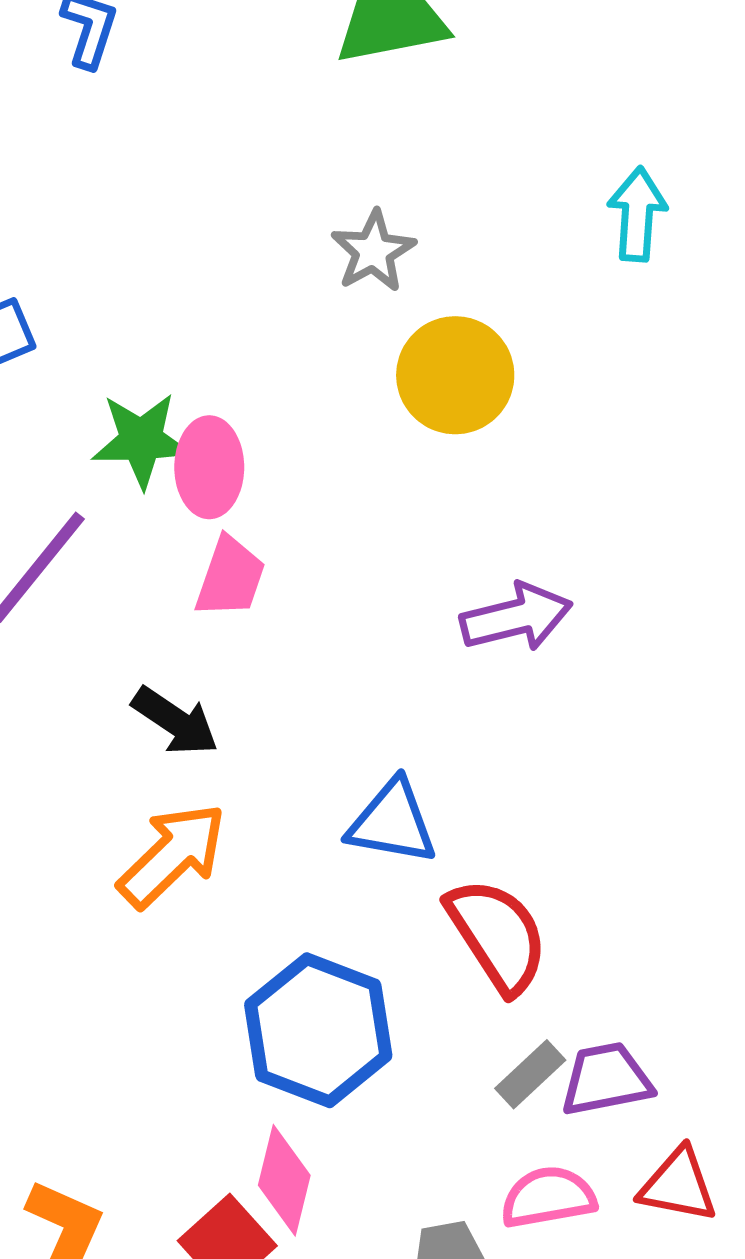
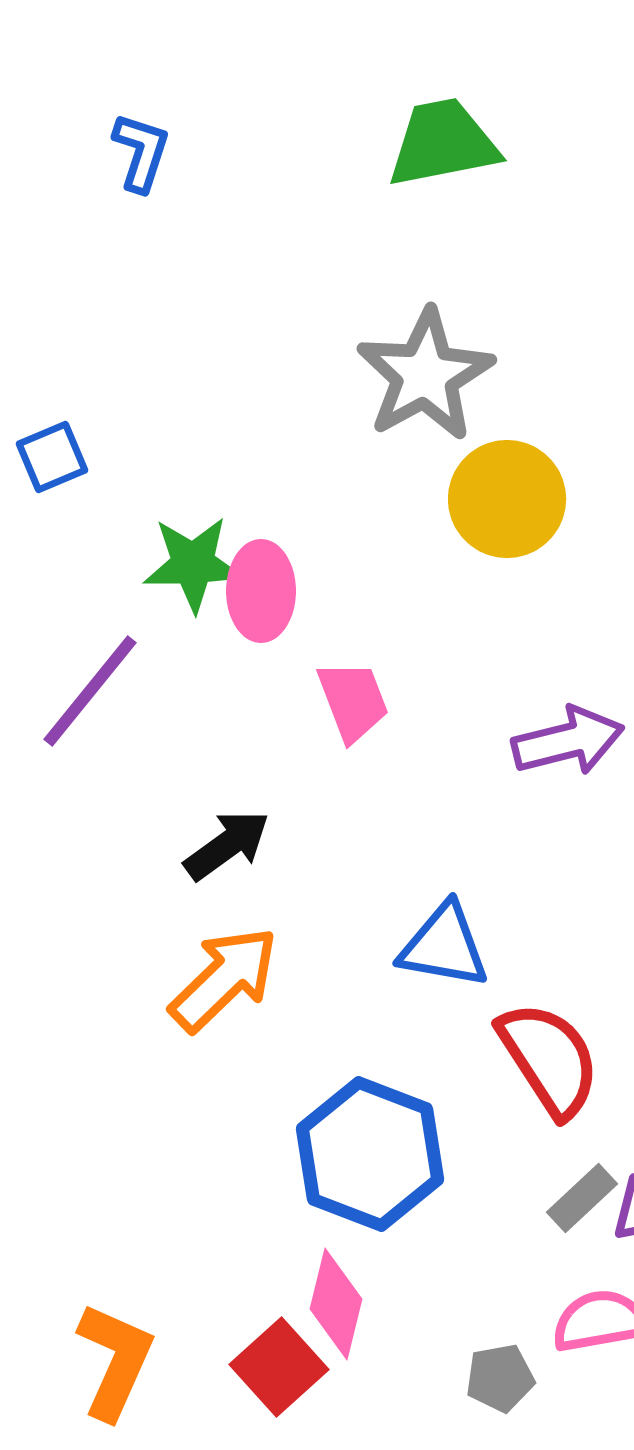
gray star: (373, 251) -> (425, 375), size x1.6
pink trapezoid: (230, 577) -> (353, 701), moved, turned -40
black arrow: (175, 721) -> (227, 845), turned -70

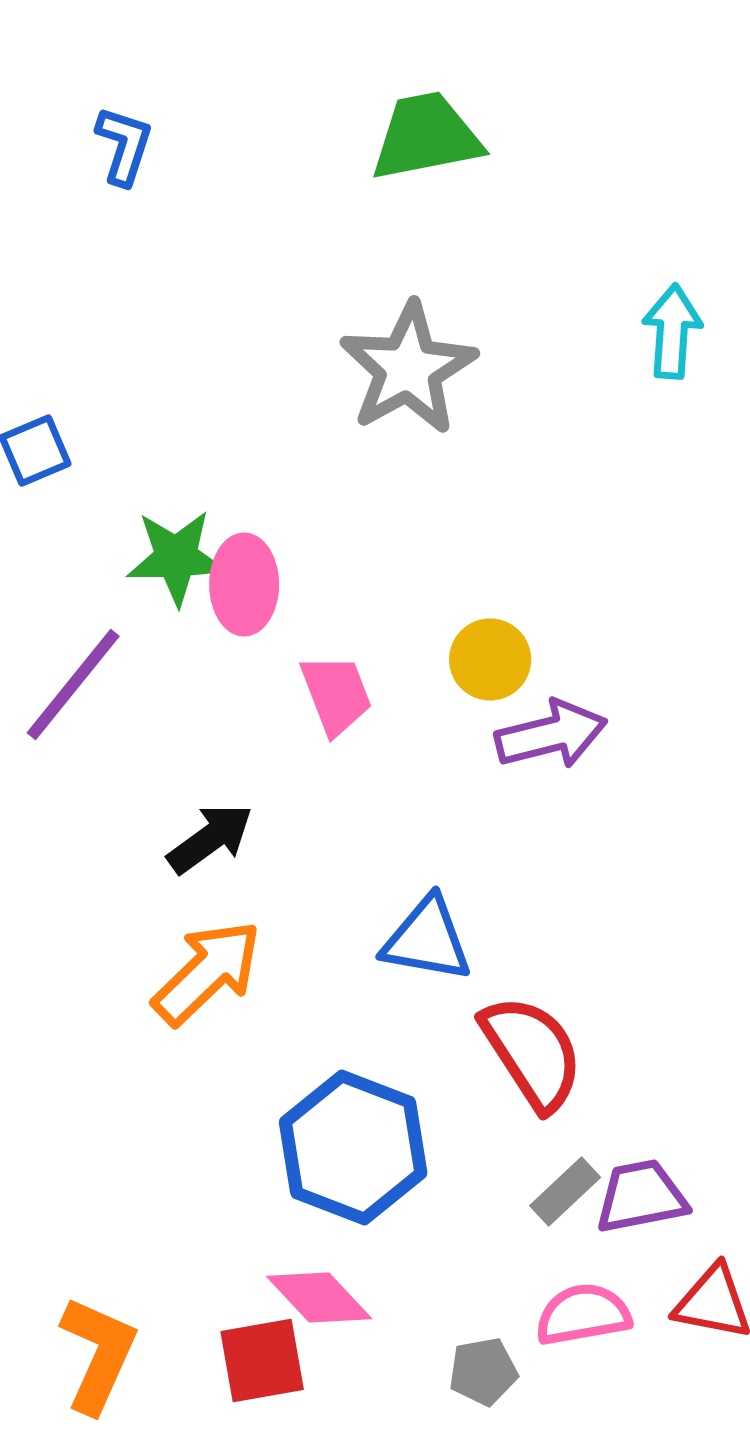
yellow circle: (507, 499) -> (490, 660), moved, size x0.7
pink diamond: (336, 1304) -> (319, 1298), turned -57
red square: (279, 1367) -> (262, 1360), turned 32

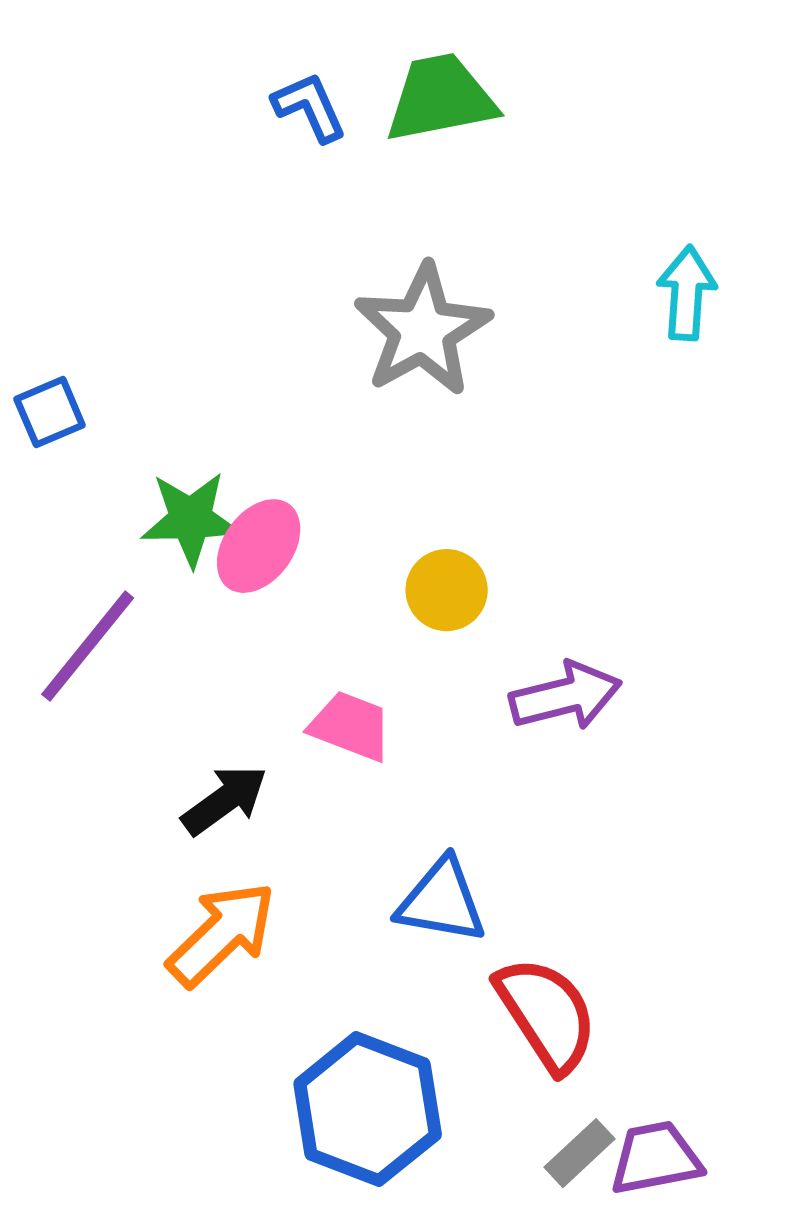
blue L-shape: (124, 146) -> (310, 107), moved, turned -42
pink ellipse: (244, 584) -> (259, 546), turned 36
yellow circle: (490, 660) -> (447, 590), moved
pink trapezoid: (336, 694) -> (351, 726), moved, turned -48

